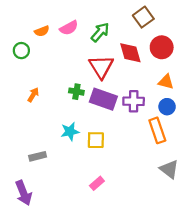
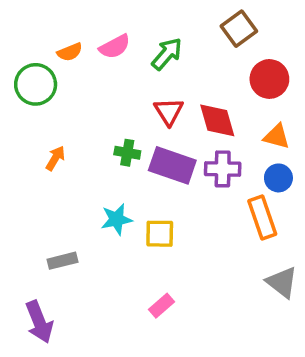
green circle: (21, 51) -> (36, 84), size x1.5
red diamond: (130, 53) -> (217, 120), moved
red triangle: (101, 67) -> (169, 111), size x0.7

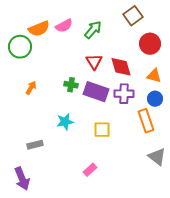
orange semicircle: (70, 52) -> (39, 29), size x1.5
yellow square: (160, 234) -> (102, 130), moved

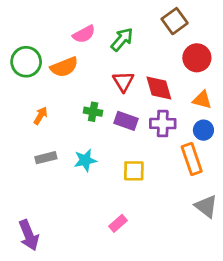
orange semicircle: (39, 29) -> (64, 67), moved
purple rectangle: (96, 92) -> (126, 121), size x0.7
gray rectangle: (35, 145) -> (46, 158), moved

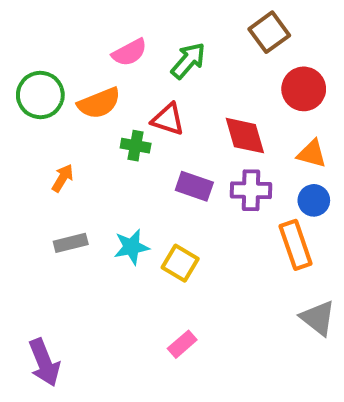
red triangle: (123, 81) -> (168, 119), moved, turned -40
green cross: (93, 112) -> (136, 146), moved
yellow square: (134, 171) -> (180, 263), moved, turned 30

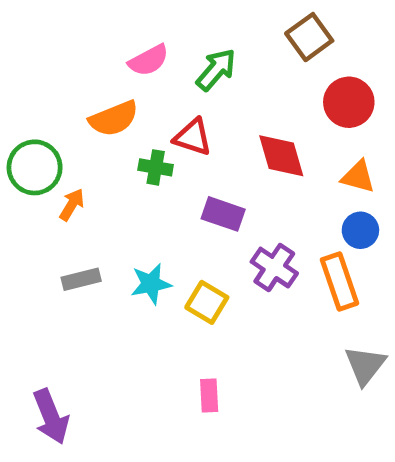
green circle: (40, 95) -> (35, 167), moved
purple cross: (251, 190) -> (274, 267), moved, turned 33
gray triangle: (318, 318) -> (365, 365), turned 30
pink rectangle: (182, 344) -> (209, 396), turned -52

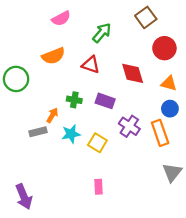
pink semicircle: (149, 60) -> (61, 18), moved
green cross: (156, 167) -> (74, 100), moved
orange arrow: (72, 205) -> (52, 115), moved

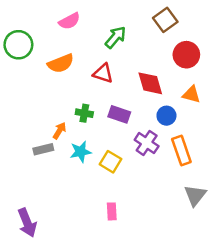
green circle: (16, 79) -> (18, 45), moved
blue circle: (170, 109) -> (166, 116), moved

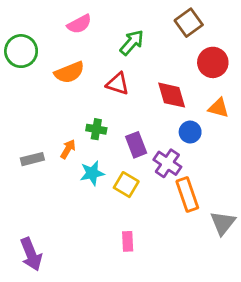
purple rectangle: (119, 114) -> (136, 145), moved, turned 50
gray rectangle: (43, 149) -> (32, 159), moved
orange rectangle: (181, 150) -> (187, 195), moved

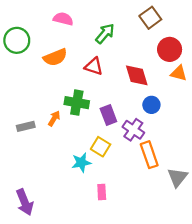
pink semicircle: (79, 24) -> (63, 19), turned -138
orange triangle: (219, 108) -> (179, 73), moved
green cross: (96, 129) -> (77, 103), size x1.5
cyan star: (92, 173) -> (81, 163), moved

